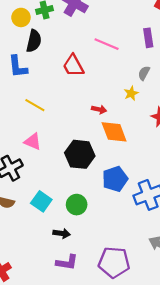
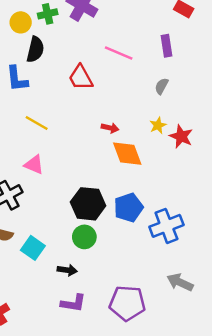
yellow star: (131, 93) -> (158, 125), moved
black hexagon: (80, 154) -> (88, 204), moved
cyan square: (41, 201) -> (33, 248), moved

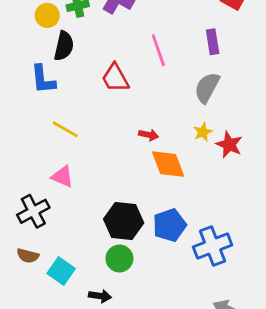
pink line: (119, 53) -> (158, 50), turned 48
gray semicircle: (162, 86) -> (207, 88), size x1.6

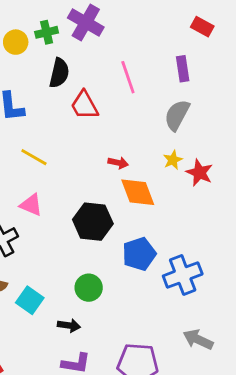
black semicircle: (64, 46) -> (59, 73), moved
black hexagon: (124, 221) -> (93, 222), moved

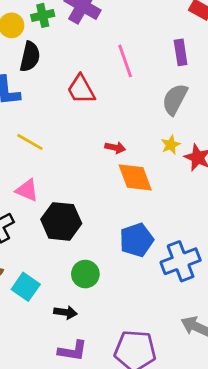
black semicircle: (59, 73) -> (30, 57), moved
black hexagon: (93, 222) -> (61, 221), moved

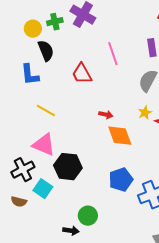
black semicircle: (30, 57) -> (46, 51), turned -35
pink triangle: (27, 190) -> (44, 145), size x1.4
green circle: (85, 274) -> (88, 216), moved
cyan square: (26, 287) -> (43, 189), moved

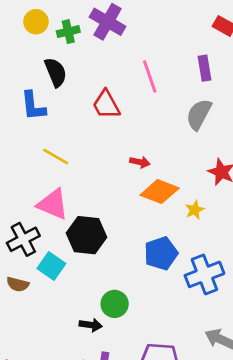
yellow circle: (33, 29) -> (36, 22), moved
yellow star: (145, 113) -> (195, 210), moved
orange diamond: (120, 136) -> (160, 192), turned -48

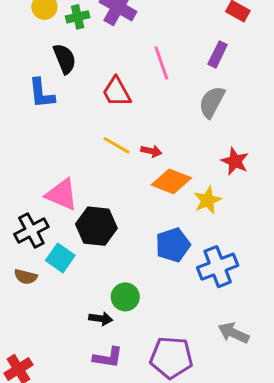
purple rectangle: (204, 68) -> (218, 54), turned 35
yellow line: (56, 157) -> (117, 145), moved
yellow star: (195, 210) -> (208, 200), size x1.4

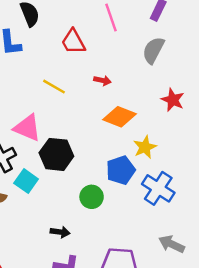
yellow line: (117, 145) -> (54, 87), moved
red arrow: (151, 151) -> (102, 80), moved
yellow star: (208, 200) -> (145, 147), moved
blue cross: (218, 267) -> (158, 188), turned -36
green circle: (125, 297) -> (92, 197), moved

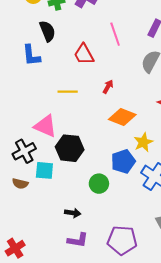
red arrow: (102, 80) -> (108, 87), turned -72
yellow line: (54, 87) -> (68, 92), turned -30
cyan square: (26, 181) -> (44, 170), turned -30

